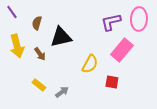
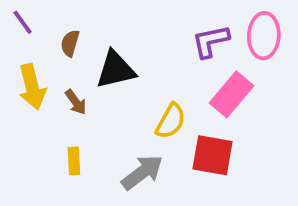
red square: (112, 82) -> (213, 155), size x1.6
yellow rectangle: (39, 85) -> (74, 161), turned 48
gray arrow: (62, 92) -> (142, 172), moved, size x1.6

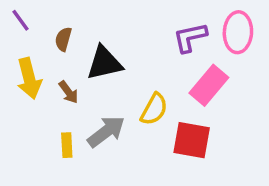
gray arrow: (142, 172) -> (106, 132), moved

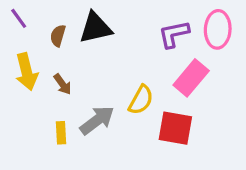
black triangle: (104, 63) -> (95, 28), moved

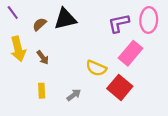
brown semicircle: (58, 36) -> (39, 24), turned 32
yellow semicircle: (141, 100) -> (96, 68), turned 84
gray arrow: (97, 120) -> (74, 95), moved, size x0.6
red square: (175, 128) -> (120, 87), turned 30

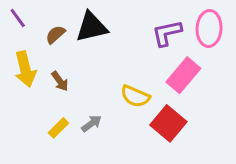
yellow rectangle: (42, 91) -> (58, 128), turned 48
gray arrow: (74, 95) -> (92, 123), moved

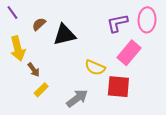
black triangle: (92, 27) -> (64, 35), moved
brown arrow: (60, 81) -> (34, 70), moved
gray arrow: (92, 123) -> (77, 98), moved, size x1.5
red square: (168, 123) -> (118, 87), turned -35

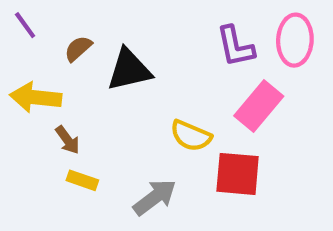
purple L-shape: (117, 23) -> (235, 46), turned -90
yellow arrow: (18, 48) -> (36, 97), turned 110
yellow rectangle: (41, 90) -> (82, 180), turned 64

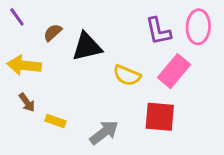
yellow semicircle: (191, 136) -> (127, 75), moved
brown arrow: (68, 140) -> (27, 102), moved

